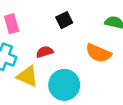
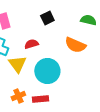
yellow triangle: (27, 76) -> (17, 64), turned 30

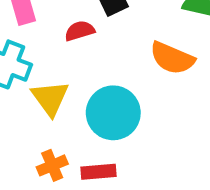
red semicircle: (31, 44) -> (80, 31), moved

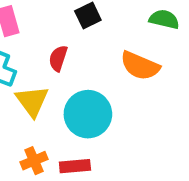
red semicircle: (80, 31) -> (58, 58), moved, turned -55

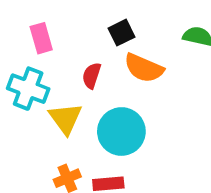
orange semicircle: (140, 66) -> (144, 68), moved

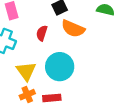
yellow triangle: (65, 118) -> (26, 71), moved

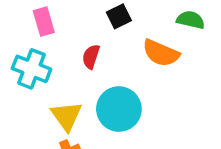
orange semicircle: (73, 29) -> (161, 53), moved

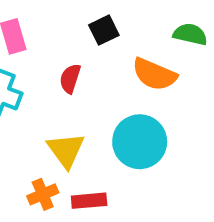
cyan circle: (119, 109) -> (140, 142), moved
yellow triangle: (66, 116) -> (66, 150), moved

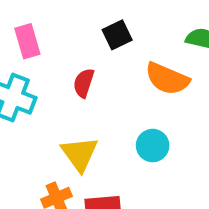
cyan circle: (140, 142) -> (153, 146), size x0.6

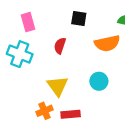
black square: (117, 35) -> (79, 19), turned 35
orange semicircle: (167, 79) -> (107, 43), turned -35

